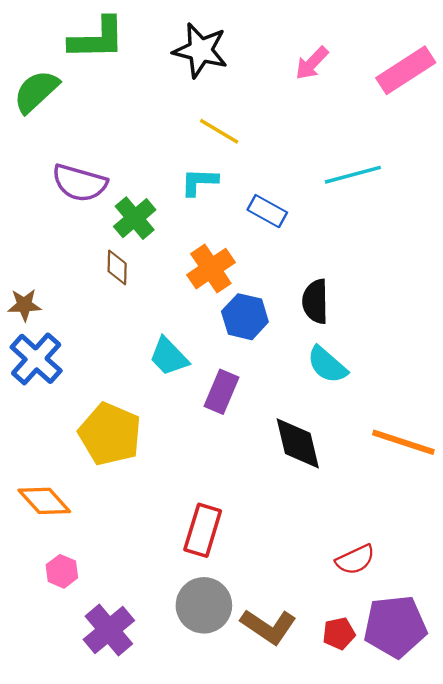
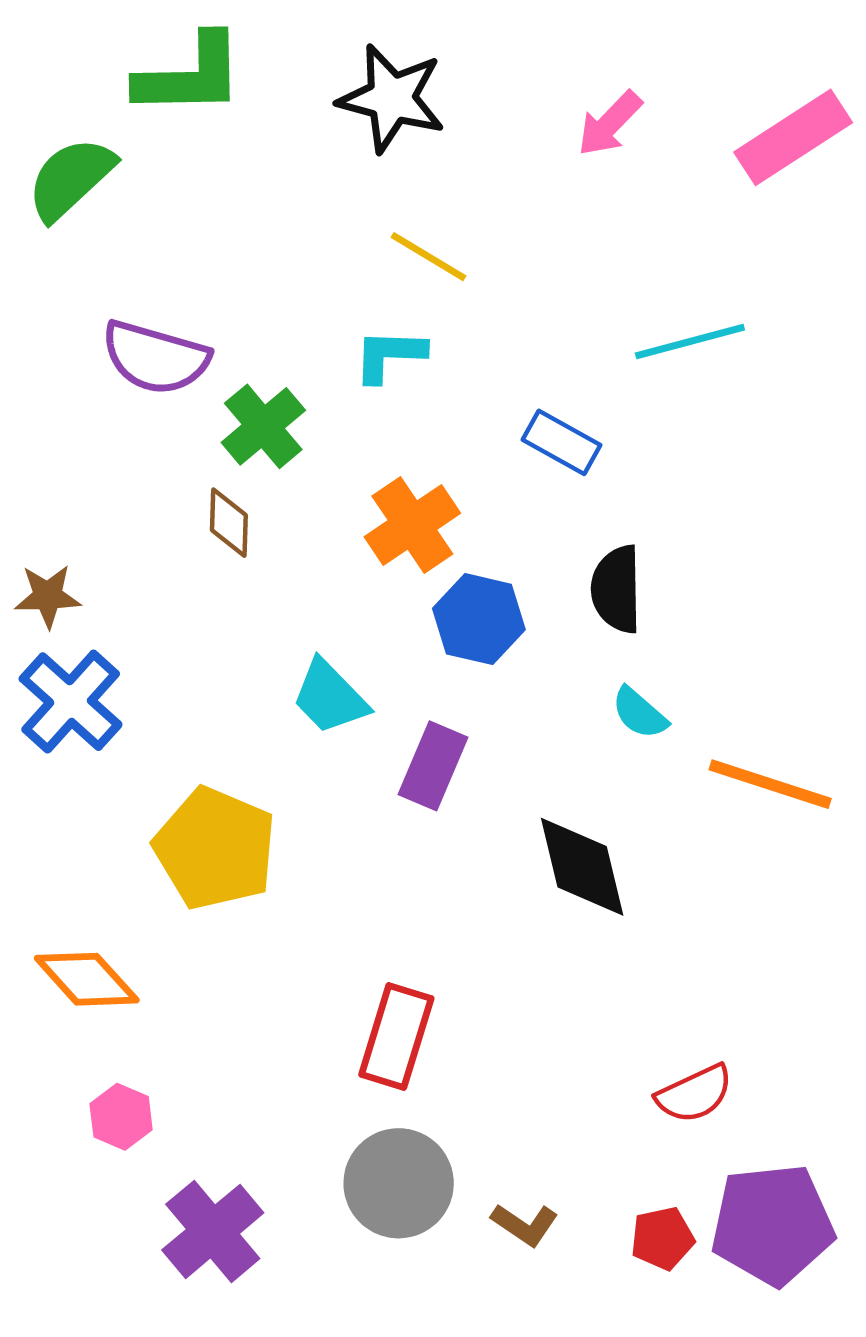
blue rectangle: (267, 211) -> (561, 442), moved
cyan semicircle: (327, 365) -> (639, 713), size x0.7
orange line: (403, 442) -> (770, 784), moved
brown L-shape: (268, 626) -> (525, 1225), size x0.6

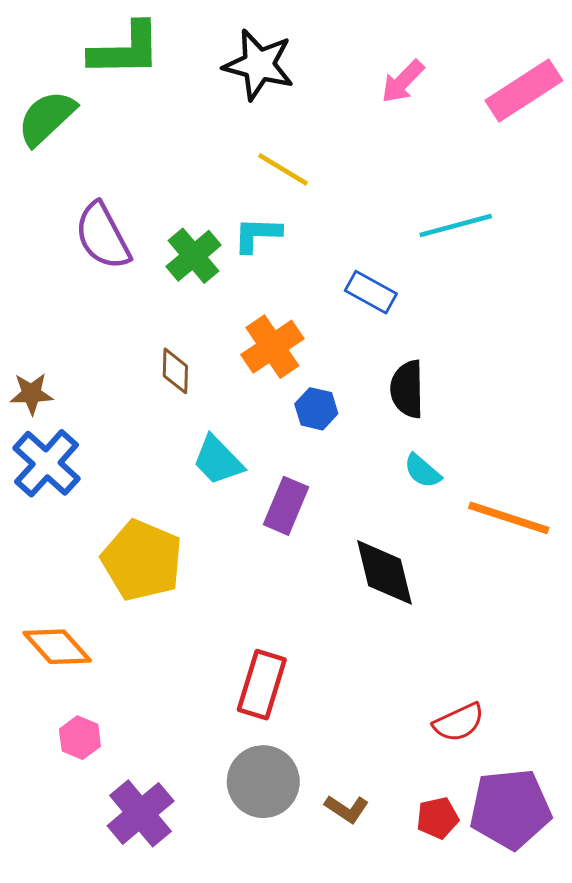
purple semicircle: (155, 358) -> (103, 236), turned 46
green cross: (263, 426) -> (194, 256), moved
brown diamond: (229, 523) -> (175, 371), moved
blue hexagon: (479, 619) -> (316, 409), size x0.7

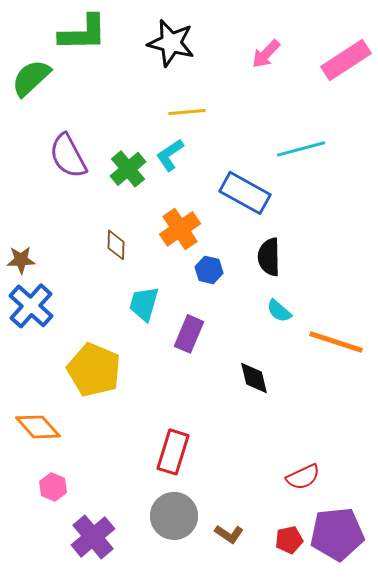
yellow line: (283, 169) -> (187, 112), turned -36
cyan L-shape: (257, 235) -> (170, 155), turned -36
blue rectangle: (371, 292) -> (245, 193), size x1.5
cyan trapezoid: (218, 460) -> (144, 304), turned 60
black diamond: (385, 572) -> (254, 378), size x0.7

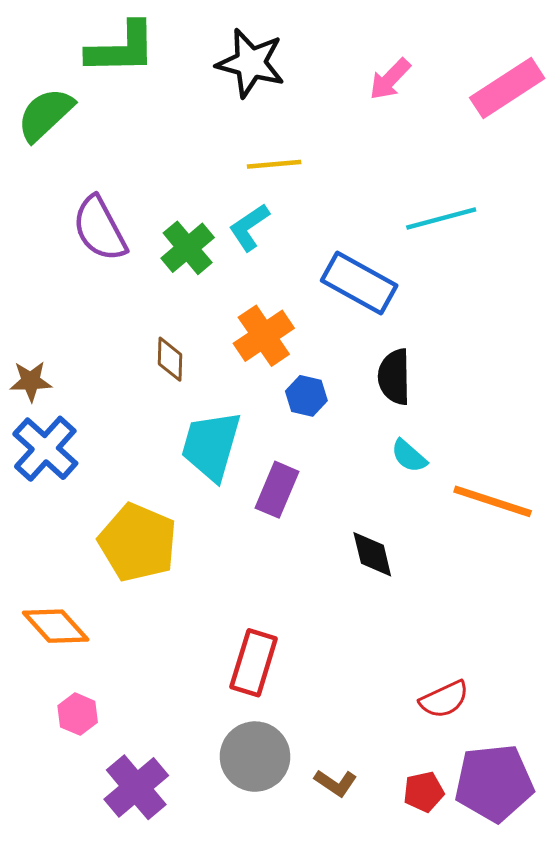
cyan trapezoid: (144, 304) -> (211, 446), size x1.4

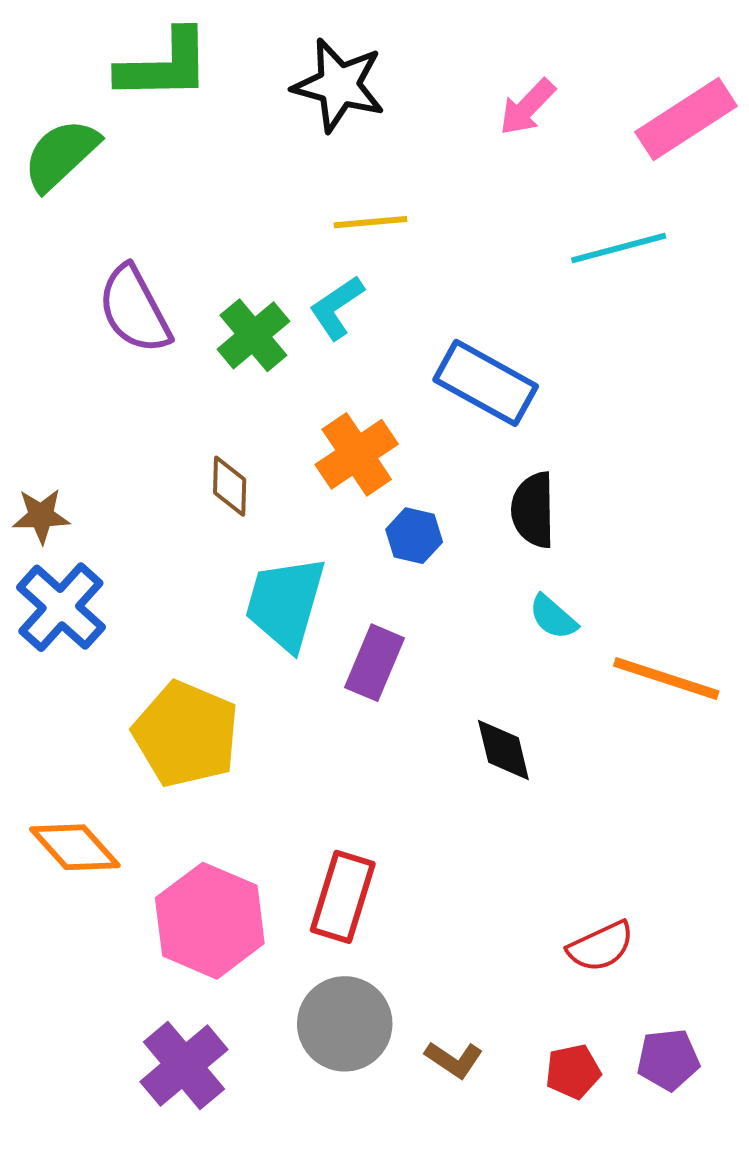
cyan line: (441, 218) -> (619, 248), moved
pink hexagon: (78, 714) -> (210, 921), moved, size x2.0
purple pentagon: (494, 783) -> (668, 1060), size x0.6

